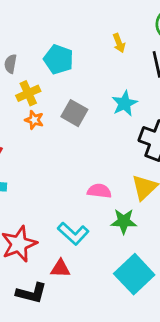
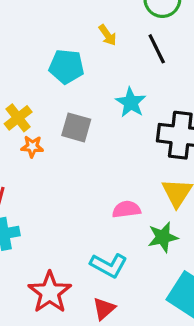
cyan pentagon: (59, 59) -> (66, 67), moved
red triangle: (60, 268) -> (104, 309), turned -30

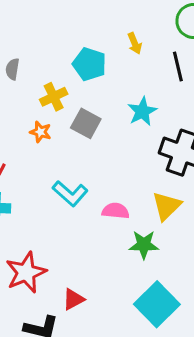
yellow cross: (18, 118) -> (54, 97), moved
cyan L-shape: (109, 265) -> (70, 193), moved

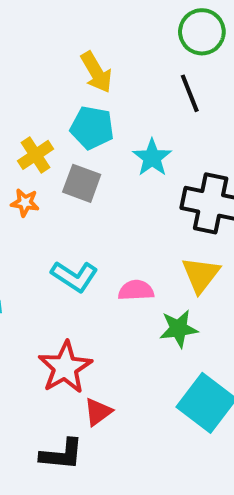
yellow arrow: (135, 43) -> (96, 72), moved, size x1.5
cyan pentagon: (89, 64) -> (92, 128), moved
red star: (26, 272) -> (65, 367), moved

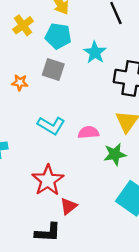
yellow cross: (36, 155) -> (23, 25), moved

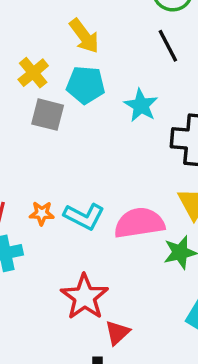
gray square: (53, 70) -> (48, 115), moved
orange star: (20, 82) -> (42, 213), moved
pink semicircle: (88, 132) -> (139, 223), size x1.6

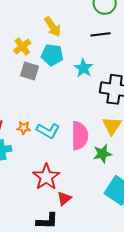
black line: (168, 46) -> (101, 34), turned -72
pink semicircle: (139, 223) -> (80, 136), turned 96

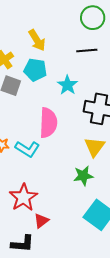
pink semicircle: (80, 136) -> (48, 123), moved

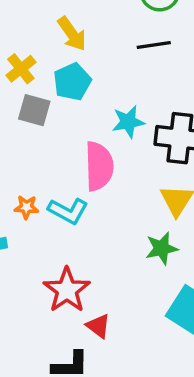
cyan pentagon: (35, 70) -> (72, 82), turned -30
cyan star: (67, 85) -> (128, 122), moved, turned 30
red triangle: (41, 221) -> (98, 326), turned -42

